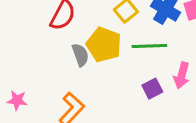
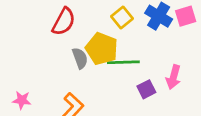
green line: (149, 46) -> (123, 62), moved

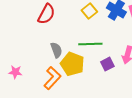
yellow pentagon: (102, 49) -> (72, 64), moved
gray semicircle: (80, 58) -> (56, 50), moved

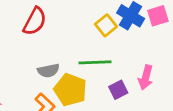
yellow square: (89, 11) -> (106, 25), moved
gray semicircle: (56, 50) -> (48, 71), turned 98

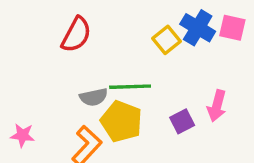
pink square: (158, 16) -> (232, 28), turned 30
green line: (95, 62) -> (130, 87), moved

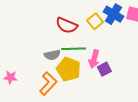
red semicircle: (76, 35) -> (67, 25), moved, turned 85
pink arrow: (217, 106) -> (94, 59), moved

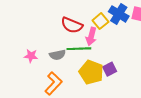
pink arrow: (94, 59) -> (91, 36), moved
yellow pentagon: (69, 69) -> (91, 72), moved
pink star: (10, 77) -> (31, 56), moved

